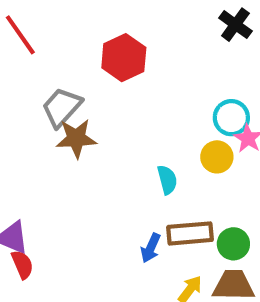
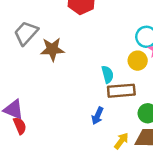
gray trapezoid: (62, 107) -> (26, 33), moved
brown rectangle: (190, 233) -> (121, 91), moved

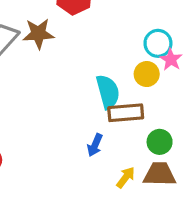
brown star: (52, 49) -> (38, 34), moved
cyan semicircle: (108, 74) -> (108, 92), size x1.5

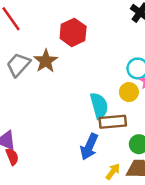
brown star: (38, 34) -> (46, 61), turned -30
blue arrow: (95, 145) -> (89, 147), size x1.5

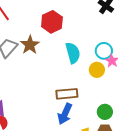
cyan semicircle: (99, 106) -> (73, 53), moved
brown rectangle: (113, 122) -> (67, 94), moved

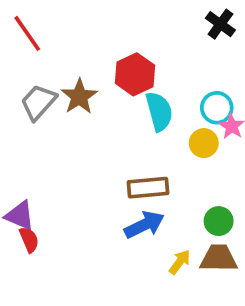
red hexagon: (52, 22) -> (135, 74), moved
blue arrow: (65, 114) -> (144, 225), turned -140

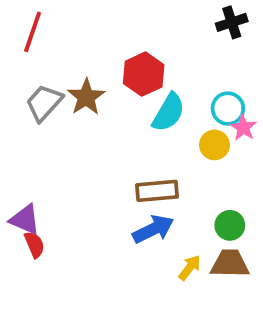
black cross: (220, 24) -> (232, 22), turned 36
red line: (27, 33) -> (33, 32), turned 54
cyan semicircle: (159, 111) -> (169, 112), turned 45

